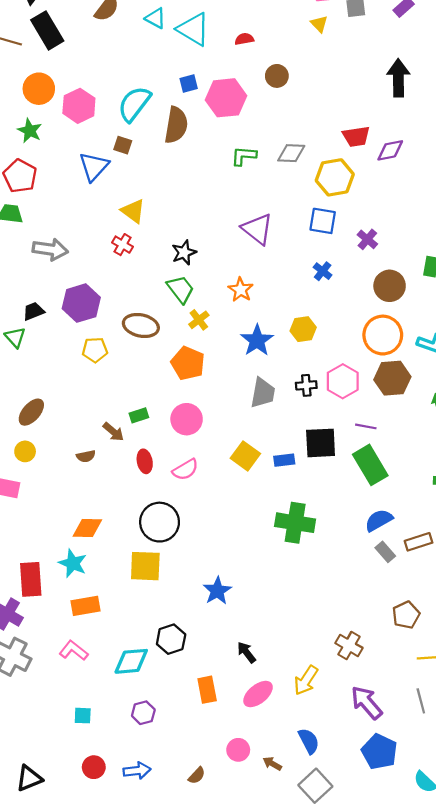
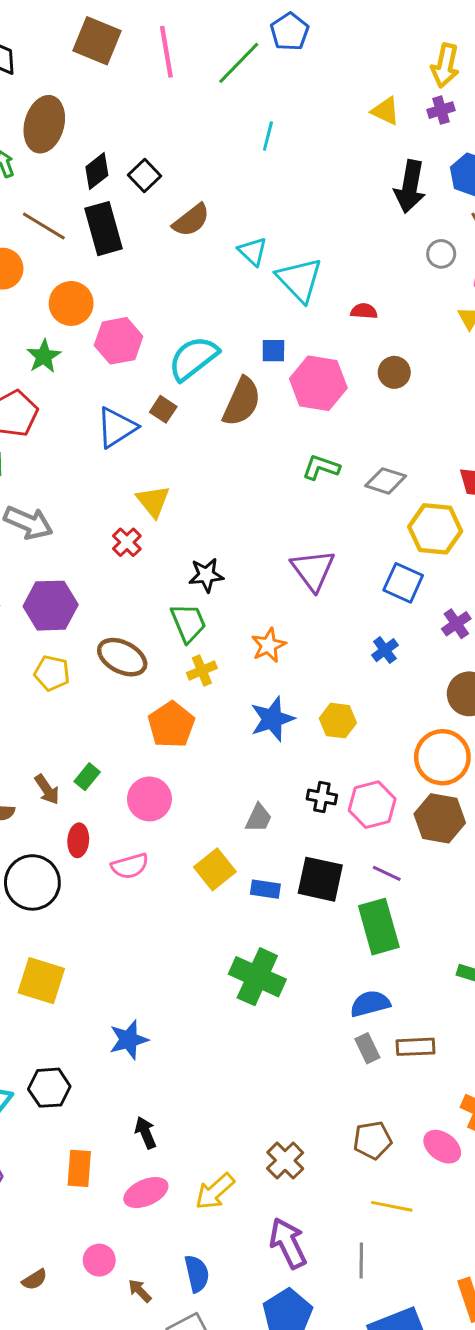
gray trapezoid: (263, 393) -> (259, 818), moved, size x0.7
green rectangle: (139, 415) -> (87, 777), turned -48
black circle: (160, 522) -> (32, 882), moved

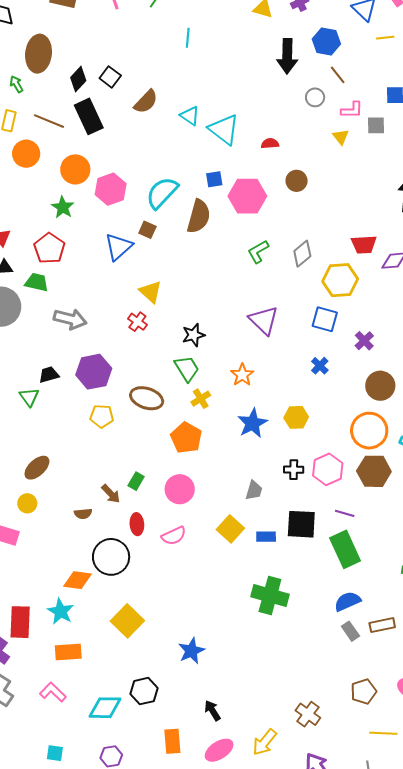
green L-shape: (321, 467) -> (258, 252), turned -40
gray diamond: (386, 481) -> (302, 254), turned -48
yellow square: (41, 981) -> (127, 621), turned 36

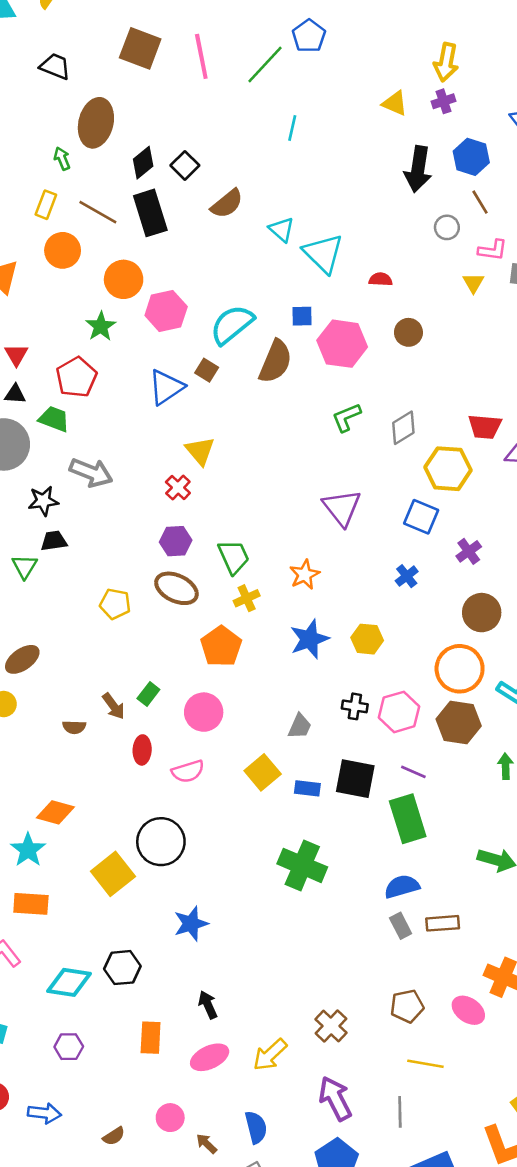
black star: (193, 335) -> (43, 501), moved
purple hexagon: (94, 372) -> (176, 541), moved, size x0.7
black circle: (111, 557) -> (161, 842), moved

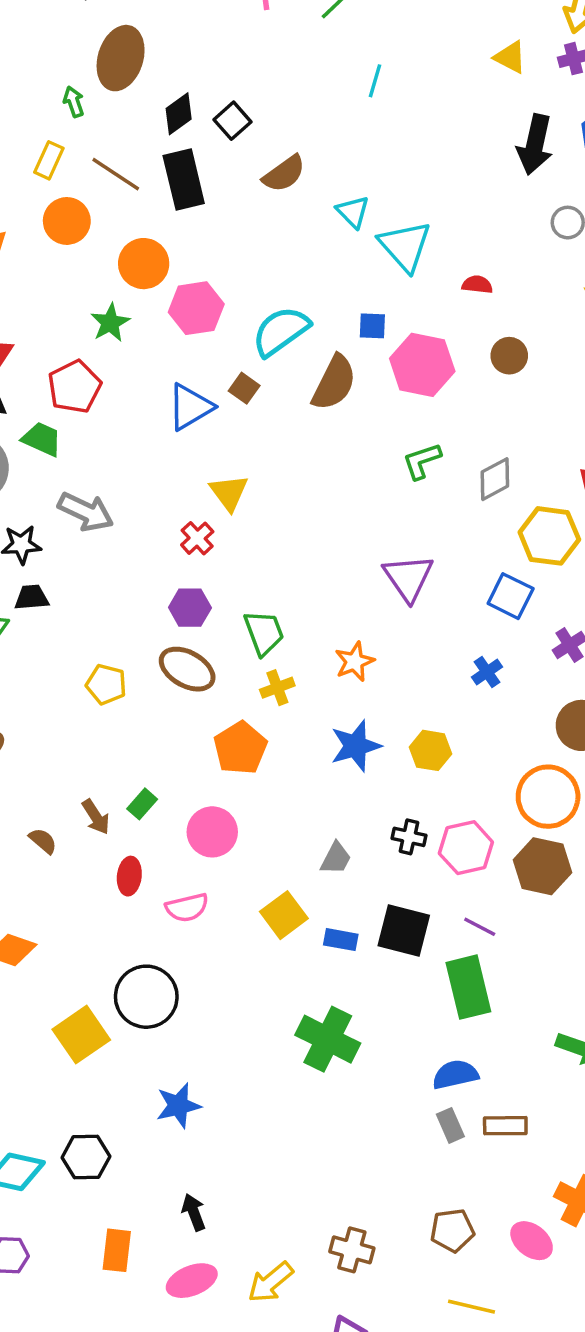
brown semicircle: (74, 727) -> (43, 841), turned -145
brown cross: (331, 1026) -> (352, 1250), turned -32

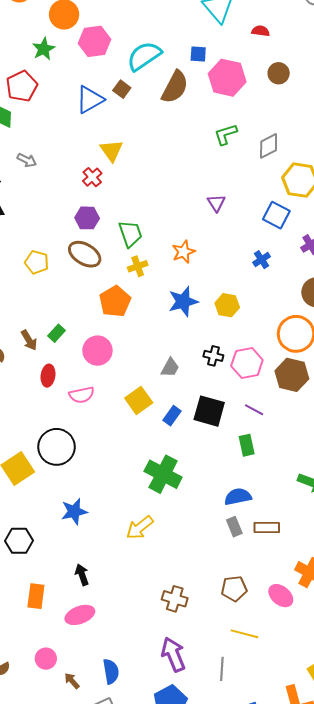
gray arrow: (86, 512) -> (27, 160), size x0.6
purple triangle: (408, 578) -> (216, 203), size x0.6
blue rectangle: (341, 940) -> (172, 416), turned -66
green rectangle: (468, 987) -> (247, 445), size x0.6
yellow arrow: (270, 1282) -> (140, 528), moved

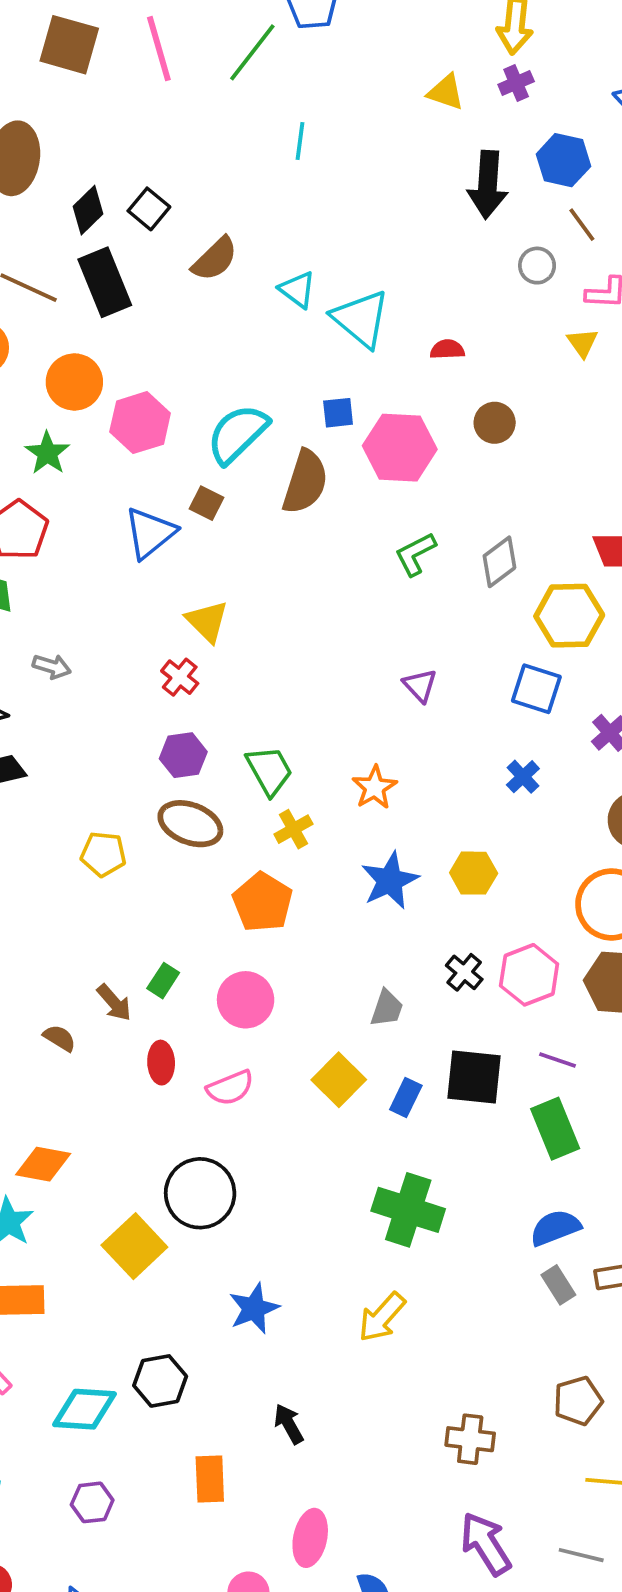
black cross: (213, 356) -> (464, 972), turned 36
green rectangle: (247, 445) -> (555, 1129), size x1.4
pink ellipse: (80, 615) -> (310, 1538), moved, turned -48
gray line: (222, 669) -> (581, 1555), turned -70

